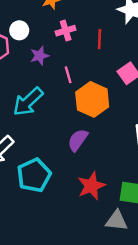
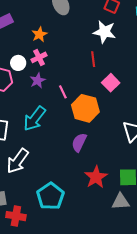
pink cross: (66, 31) -> (39, 57), moved
red line: (99, 39) -> (93, 59), moved
cyan pentagon: (34, 175) -> (50, 196), moved

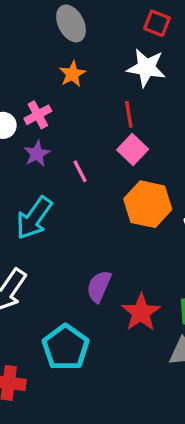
orange star: (39, 34) -> (72, 74), moved
pink square: (111, 83) -> (133, 149), moved
orange hexagon: (85, 108) -> (148, 204), moved
purple semicircle: (79, 142) -> (99, 286), moved

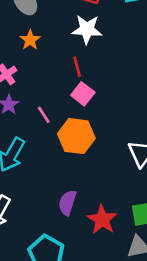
orange hexagon: (148, 204) -> (76, 136), moved

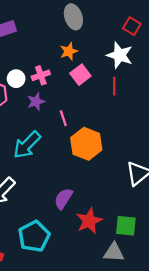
red line: (77, 67) -> (114, 86), moved
pink square: (83, 94) -> (80, 75), moved

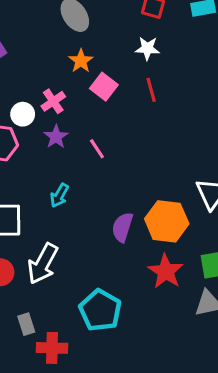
white star: (120, 55) -> (147, 48), size x0.7
orange hexagon: (86, 144) -> (167, 221), moved
cyan arrow: (27, 145) -> (59, 195), size x0.6
purple semicircle: (63, 199) -> (122, 227), moved

